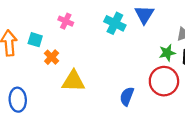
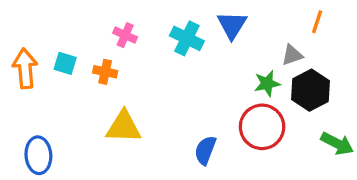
pink cross: (66, 21) -> (125, 35), moved
orange cross: (52, 57) -> (105, 72), moved, turned -32

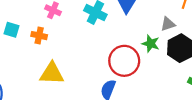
green star: (267, 83) -> (151, 44), turned 30
red circle: (262, 127) -> (124, 61), moved

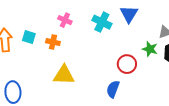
red circle: (124, 61) -> (127, 64), size x0.7

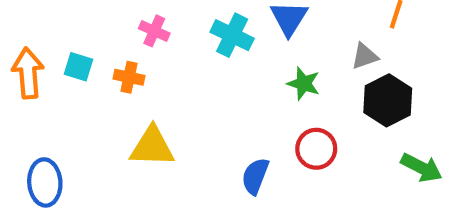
green star: (150, 49) -> (304, 84), moved
red circle: (127, 64) -> (316, 149), moved

